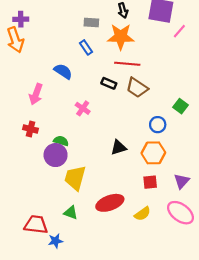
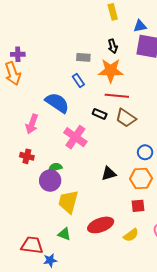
blue semicircle: (63, 71) -> (57, 103), size x1.4
pink cross: (83, 108) -> (75, 137), size x1.6
green semicircle: (61, 141) -> (55, 167), turned -32

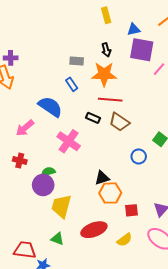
pink arrow: (32, 124) -> (25, 128), turned 30
orange hexagon: (141, 179) -> (110, 193), moved

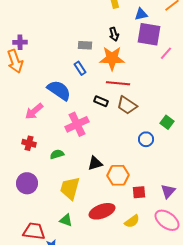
pink cross: (69, 141) -> (77, 124), turned 30
black triangle: (102, 178) -> (95, 163), moved
purple circle: (43, 185) -> (27, 183), moved

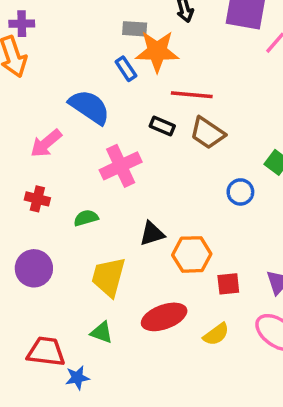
orange star: (112, 58) -> (157, 51), moved

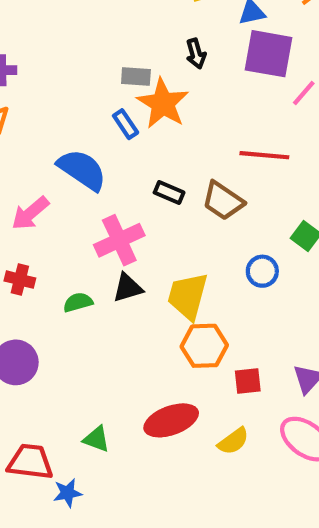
orange star: (157, 51) -> (163, 103), turned 30
red line: (192, 95) -> (264, 155), moved
black triangle: (152, 234) -> (128, 288), moved
yellow trapezoid: (109, 277) -> (188, 296), moved

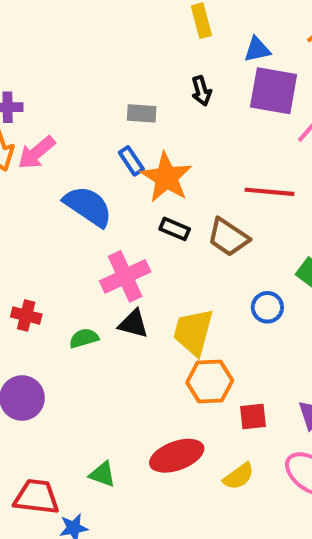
orange star: (163, 103) -> (166, 177), moved
pink arrow: (30, 213) -> (36, 153), moved
black triangle: (128, 288) -> (133, 324), turned 32

